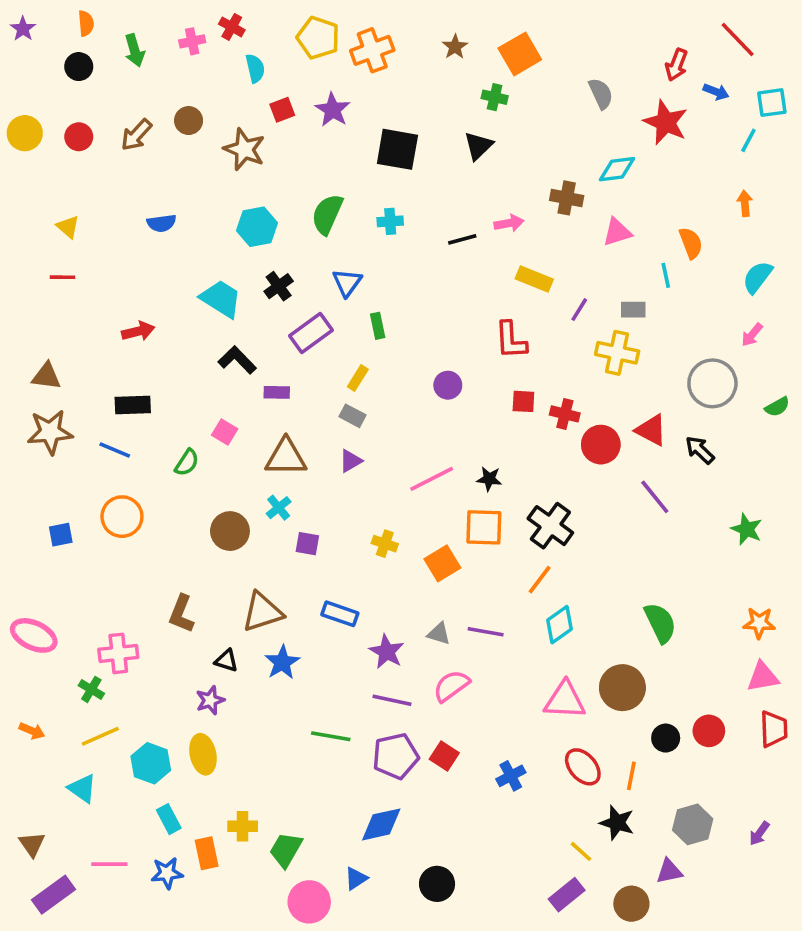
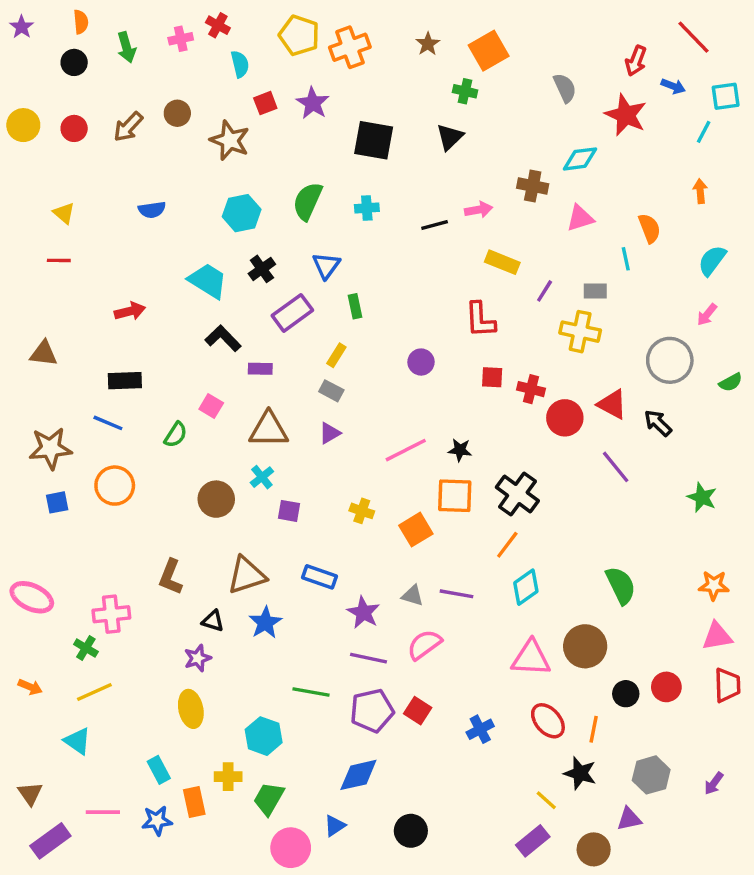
brown star: (50, 432) -> (50, 448), moved
cyan hexagon: (151, 763) -> (264, 736), moved

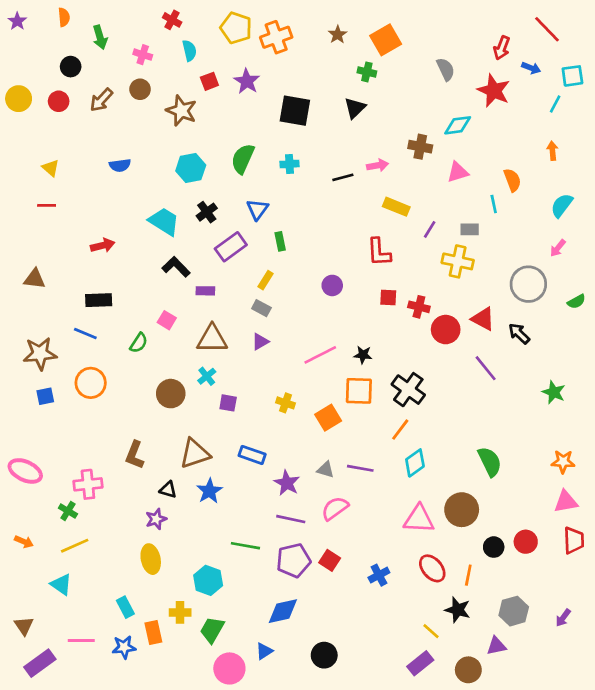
pink cross: (181, 39) -> (143, 55), moved, turned 30
black circle: (74, 62) -> (71, 67), moved

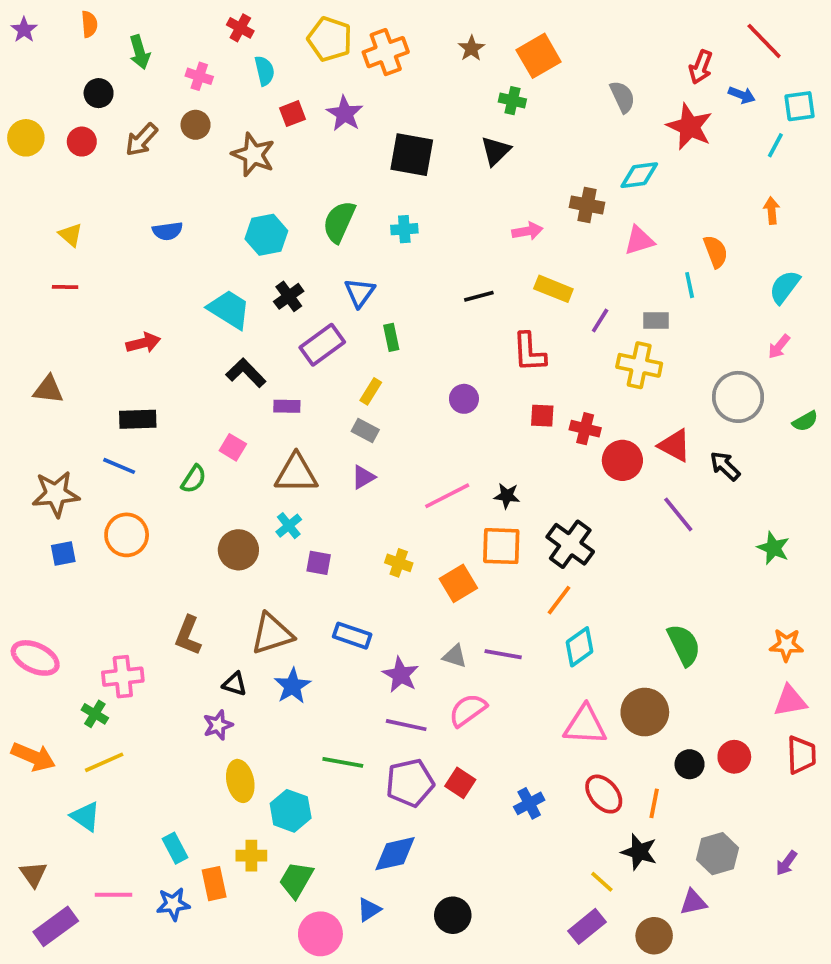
black line: (343, 177) -> (479, 296), moved
orange arrow: (24, 542) -> (33, 757), size x1.6
yellow ellipse: (151, 559) -> (240, 781), moved

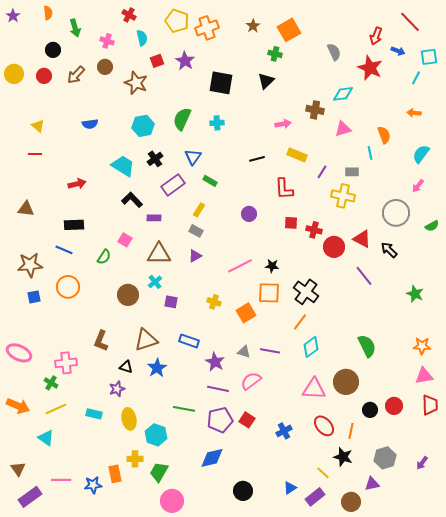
orange arrow: (772, 211) -> (414, 113), turned -80
green rectangle: (391, 337) -> (210, 181), turned -48
cyan rectangle: (175, 848) -> (94, 414), moved, turned -49
blue triangle: (369, 910) -> (290, 488), moved

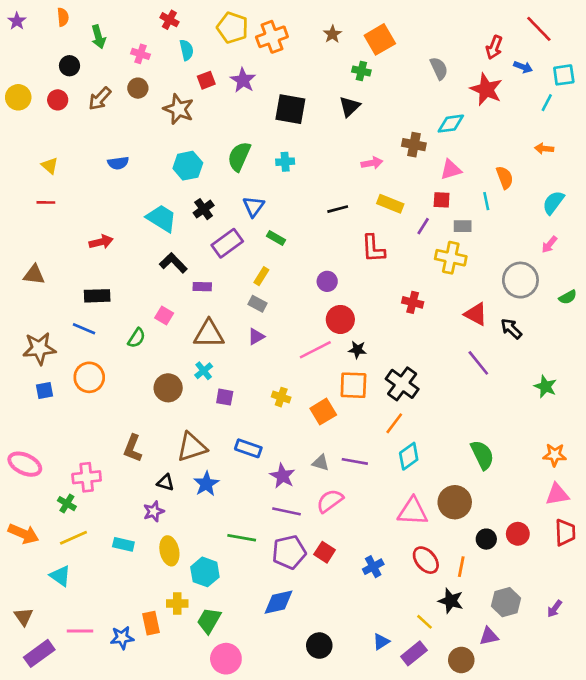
red square: (291, 223) -> (442, 200), moved
red circle: (334, 247) -> (340, 319), moved

